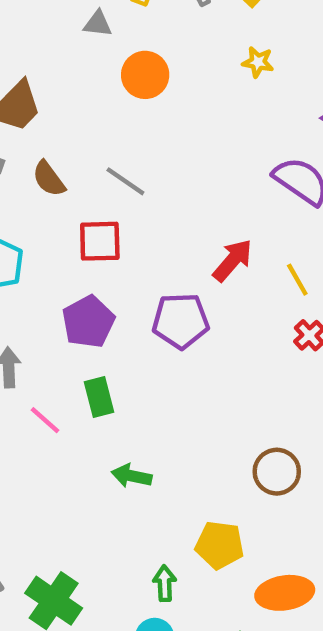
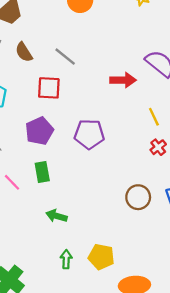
red arrow: (233, 260) -> (123, 80), moved, turned 45
brown circle: (277, 472) -> (138, 197), moved
green arrow: (165, 583) -> (66, 259), moved

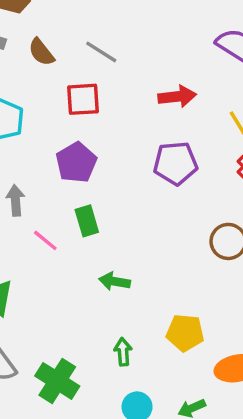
red arrow: (123, 80) -> (177, 97), moved
purple pentagon: (89, 134) -> (175, 163), moved
green arrow: (66, 259) -> (123, 352), moved

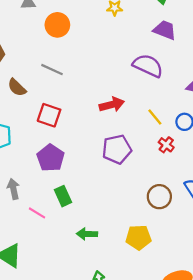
gray line: (101, 52) -> (52, 70), moved
red square: (83, 99) -> (49, 115), turned 30
yellow pentagon: (185, 333) -> (138, 237), moved

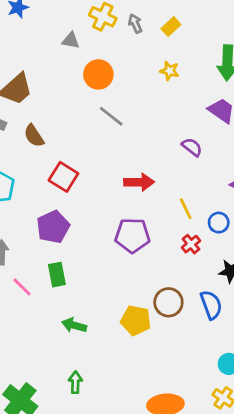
purple semicircle: (148, 66) -> (192, 147), size x0.6
gray line: (52, 70) -> (111, 116), moved
yellow pentagon: (138, 237) -> (136, 320), moved

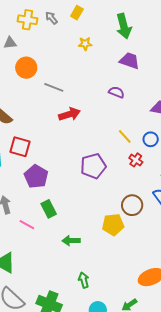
orange circle: (98, 74) -> (26, 68), moved
red square: (63, 177) -> (20, 147), moved
red arrow: (139, 182) -> (69, 114), moved

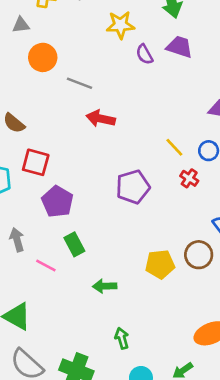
yellow star: (85, 44) -> (120, 25), size x1.5
purple semicircle: (116, 92) -> (144, 54), moved, turned -140
red arrow: (69, 114) -> (101, 119), turned -150
brown circle: (132, 205) -> (199, 255), moved

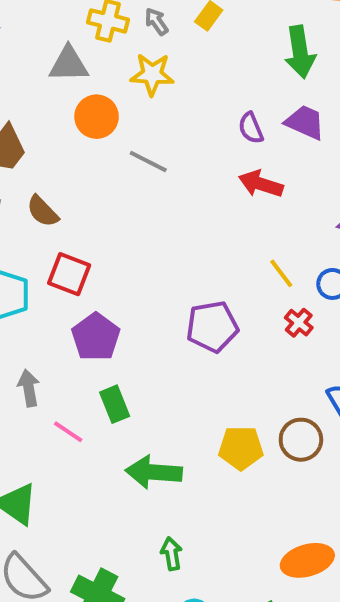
gray triangle: (21, 25) -> (69, 64), size x1.5
yellow star: (120, 25) -> (152, 74), moved
red arrow: (101, 119) -> (261, 184), moved
green arrow: (105, 286) -> (154, 472), size x1.5

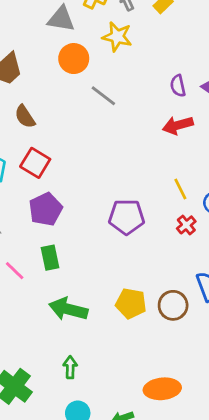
red arrow: (261, 184) -> (178, 125), turned -44

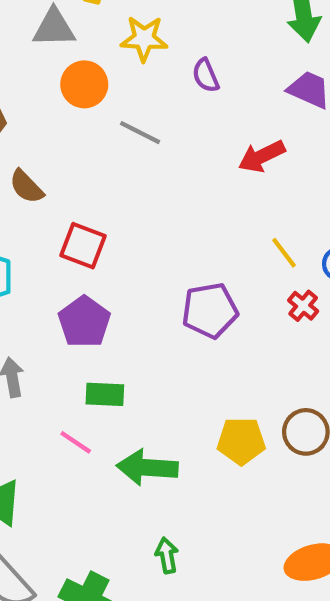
purple semicircle: (178, 86) -> (206, 75), moved
red square: (35, 163) -> (83, 246), moved
green rectangle: (50, 258) -> (105, 394), turned -65
pink line: (15, 271) -> (76, 442), moved

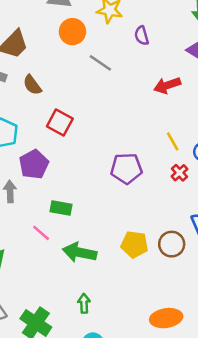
purple pentagon: (84, 322) -> (34, 164), moved

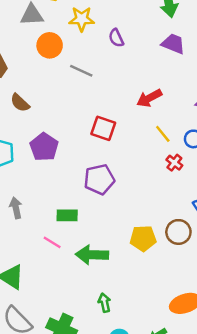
red arrow: (167, 85) -> (149, 98), moved
red square: (60, 123) -> (103, 128), moved
purple pentagon: (34, 164) -> (44, 147), moved
purple pentagon: (126, 168) -> (99, 179), moved

